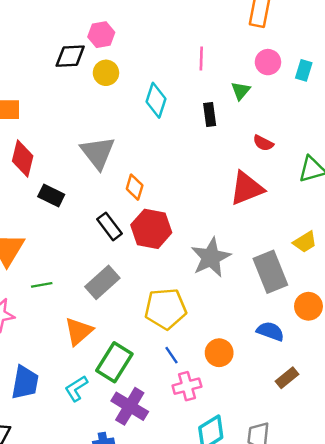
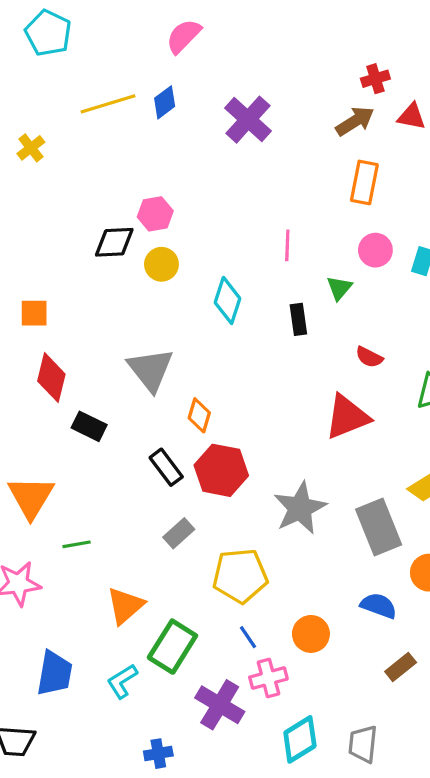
gray rectangle: (102, 282) -> (179, 533), moved, size x0.7
purple cross: (130, 406) -> (220, 705), moved

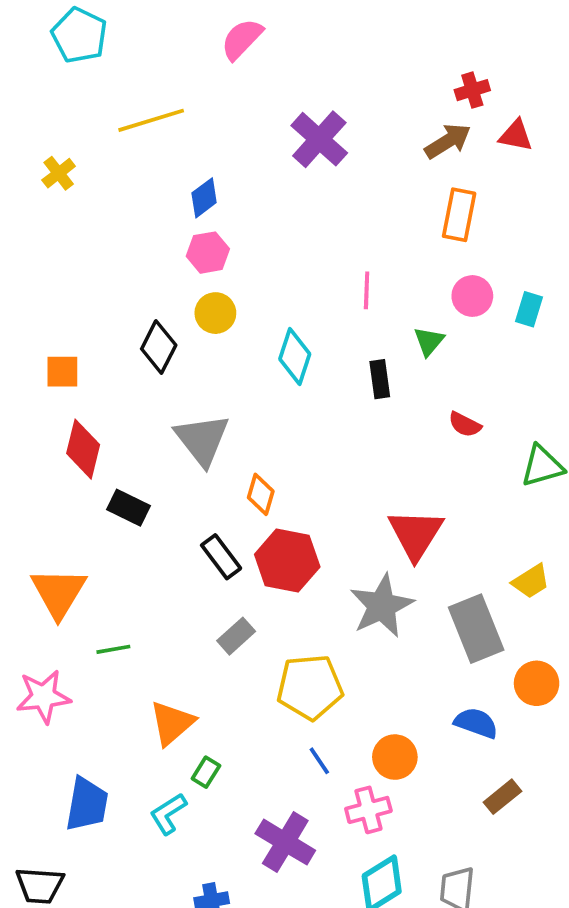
blue diamond: (165, 102) -> (204, 198), moved
black diamond: (114, 242) -> (159, 347), moved, turned -60
red triangle: (347, 417) -> (416, 534), moved, turned -36
green rectangle: (172, 647) -> (206, 772), moved, size x0.5
pink cross: (268, 678) -> (368, 810), moved

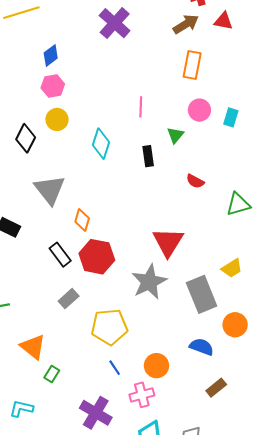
orange triangle: (172, 723) -> (33, 347), turned -40
cyan L-shape: (168, 814) -> (21, 409), moved, turned 45

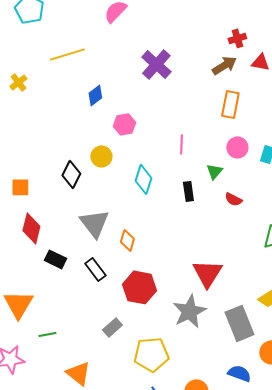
pink hexagon: (53, 86) -> (124, 124), moved
red semicircle: (195, 181) -> (233, 199), moved
orange diamond: (82, 220) -> (127, 240), moved
black rectangle: (60, 255) -> (95, 269), moved

